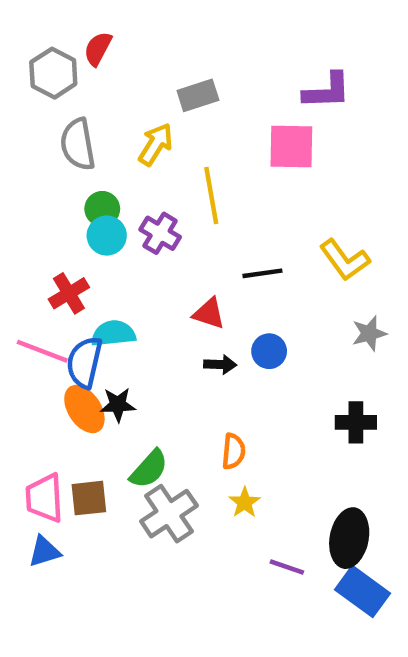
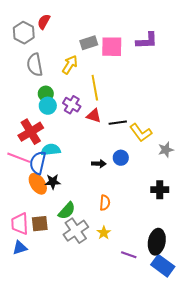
pink square: (291, 147) -> (112, 47), moved
yellow L-shape: (345, 260) -> (141, 133), moved
red cross: (69, 293) -> (31, 132), size x1.4
red triangle: (209, 313) -> (94, 116), moved
yellow star: (245, 502) -> (104, 233), moved

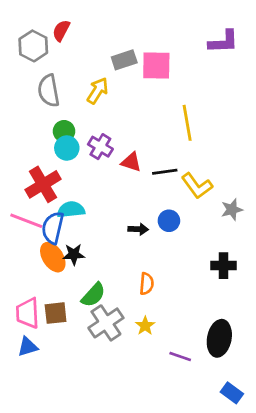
purple L-shape: (147, 41) -> (224, 42), moved
yellow line: (95, 88) -> (187, 123), moved
blue rectangle: (163, 266) -> (232, 393), moved, size x0.7

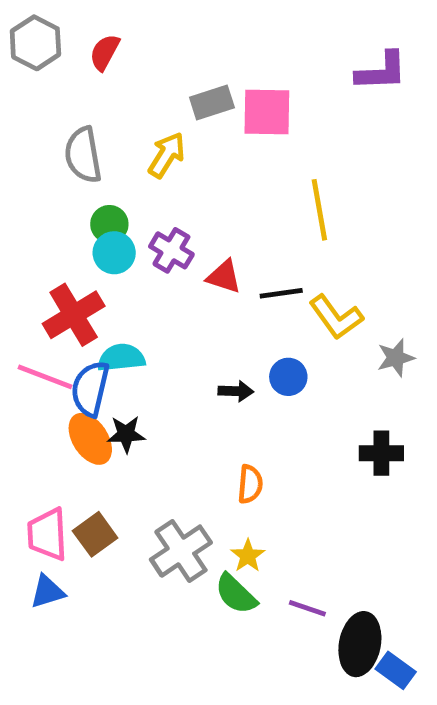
gray hexagon: (33, 46) -> (35, 43), moved
green semicircle: (93, 295) -> (236, 594), moved, turned 92
brown square: (56, 313) -> (95, 534), turned -30
black ellipse: (219, 338) -> (360, 644), moved

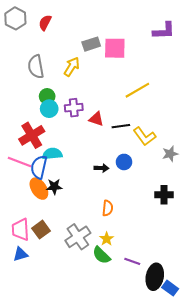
yellow line: (319, 210) -> (137, 90), turned 70
purple cross: (171, 250) -> (74, 108), turned -36

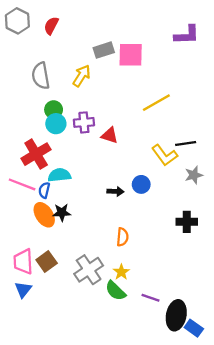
black line: (121, 126) -> (186, 144), moved
blue semicircle: (39, 167) -> (44, 190), size x0.6
blue triangle: (20, 254) -> (23, 290), turned -35

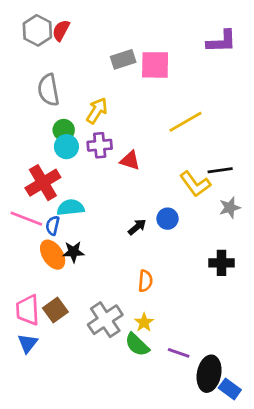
gray hexagon: (17, 21) -> (37, 30), moved
yellow arrow: (82, 76) -> (97, 111), moved
black arrow: (115, 191) -> (137, 227), turned -42

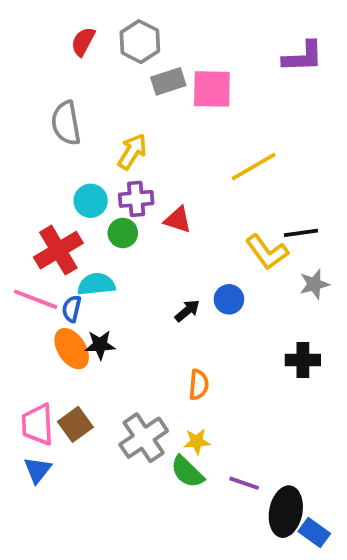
gray hexagon: (37, 30) -> (140, 42), moved
green circle: (64, 130) -> (123, 233), moved
yellow star: (144, 322) -> (197, 441), turned 30

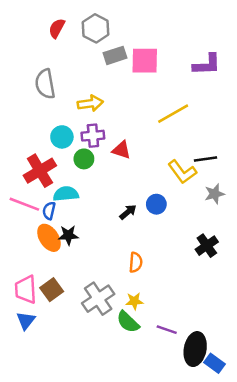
purple L-shape: (303, 57) -> (207, 65), moved
yellow arrow: (132, 151) -> (90, 103), turned 50
black cross: (303, 360) -> (207, 246), turned -35

